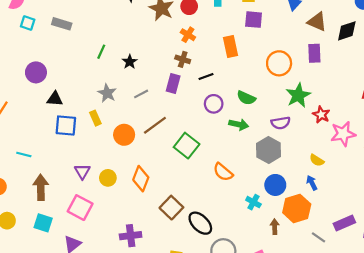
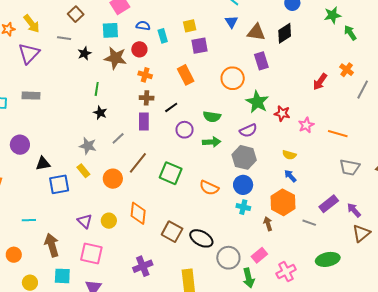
green line: (101, 52) -> (97, 89), moved
pink star: (343, 134) -> (306, 125), size x0.7
blue circle: (275, 185) -> (243, 185), moved

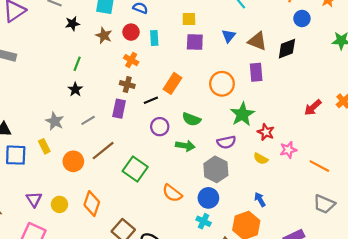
blue triangle: (231, 22) -> (229, 36), moved
cyan rectangle: (163, 36) -> (154, 38), moved
brown star: (115, 58) -> (104, 35), size x0.7
orange rectangle: (186, 75) -> (173, 83), moved, turned 48
yellow semicircle: (289, 155) -> (261, 159), moved

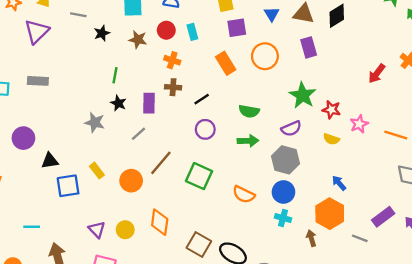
orange rectangle: (173, 83) -> (226, 63), moved, turned -54
orange circle: (222, 84) -> (265, 56), moved
purple rectangle: (119, 109) -> (149, 103), moved
gray star: (55, 121) -> (95, 122), moved
purple circle: (160, 127) -> (205, 129), moved

